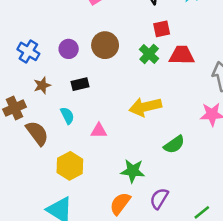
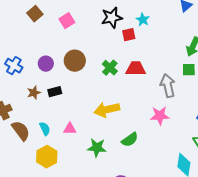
red square: (162, 29) -> (129, 35), moved
brown star: (42, 85) -> (34, 93), moved
cyan semicircle: (67, 116) -> (45, 129), moved
green star: (133, 171) -> (97, 148), moved

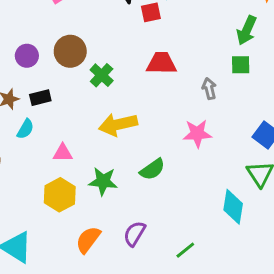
green cross: (110, 68) -> (102, 75), moved
gray arrow: (168, 86) -> (209, 89), size x0.6
cyan semicircle: (45, 129) -> (25, 129), moved, turned 56
yellow hexagon: (47, 157) -> (60, 195), moved

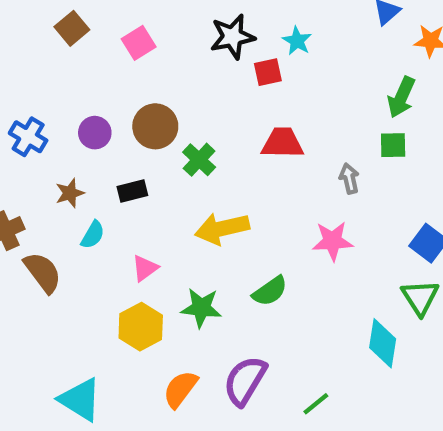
black rectangle: (40, 98) -> (132, 191), moved
pink triangle: (63, 153) -> (145, 268), turned -36
purple semicircle: (134, 234) -> (245, 381), size x1.4

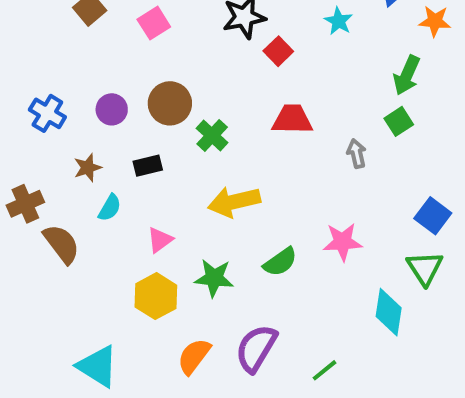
cyan star: (297, 41) -> (338, 21), moved
red square: (268, 72) -> (278, 51), turned -32
green square: (393, 145) -> (399, 121), turned -32
pink star: (333, 241) -> (343, 242), moved

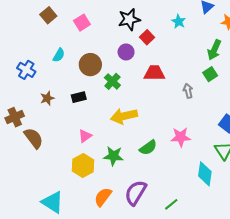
purple circle: (112, 109) -> (126, 52), moved
cyan semicircle: (110, 208) -> (59, 55), moved

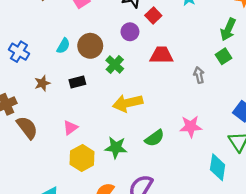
cyan semicircle: (59, 55) -> (63, 46), moved
pink triangle: (85, 136) -> (70, 128), moved

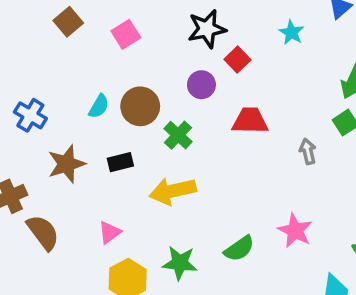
brown star: (42, 83) -> (66, 164), size x1.5
yellow arrow: (128, 103) -> (173, 191), moved
pink star: (191, 126) -> (295, 231), turned 30

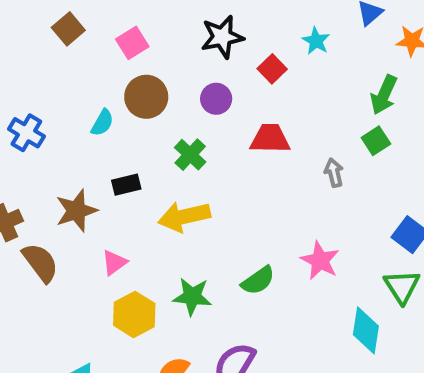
red square: (237, 60) -> (272, 69), moved
brown circle: (140, 106) -> (146, 97), moved
brown star: (66, 164) -> (76, 211), moved

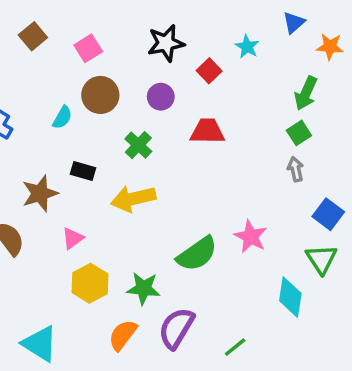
gray arrow: (334, 173) -> (295, 169), moved
black rectangle: (126, 185) -> (83, 171), turned 30
green semicircle: (258, 281) -> (197, 254), size x1.4
green star: (192, 296) -> (143, 288), moved

